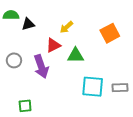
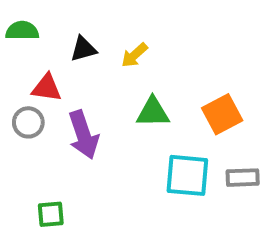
black triangle: (28, 24) -> (83, 49), moved
orange square: (110, 33) -> (222, 114), moved
red triangle: (53, 45) -> (47, 88), moved, turned 35

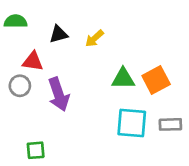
green triangle: (153, 112) -> (123, 79), moved

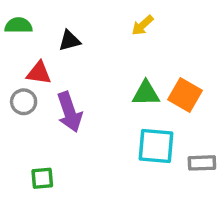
yellow arrow: (94, 38) -> (142, 25), moved
orange square: (156, 80) -> (185, 95), turned -32
gray rectangle: (170, 124) -> (202, 163), moved

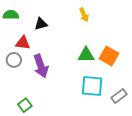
yellow arrow: (142, 25) -> (84, 15), turned -72
gray rectangle: (202, 163) -> (119, 96), turned -35
green square: (42, 178) -> (25, 105), turned -32

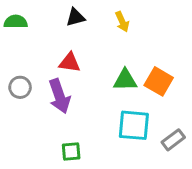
black triangle: (41, 24) -> (75, 17), moved
red triangle: (23, 43) -> (70, 63), moved
green square: (25, 105) -> (71, 152), moved, turned 32

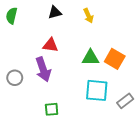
green semicircle: (16, 22) -> (12, 16), turned -77
gray circle: (20, 87) -> (15, 78), moved

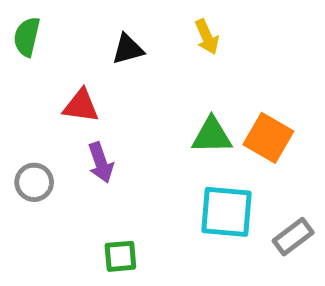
black triangle: (55, 13) -> (128, 49), moved
red triangle: (51, 45) -> (81, 106), moved
purple arrow: (43, 69) -> (101, 163), size x0.7

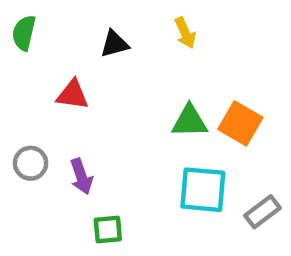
purple arrow: (101, 163) -> (81, 176), moved

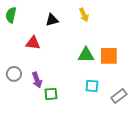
orange square: (240, 123) -> (109, 56), turned -30
cyan square: (203, 190) -> (92, 86), size x0.6
green square: (108, 229) -> (51, 94), moved

